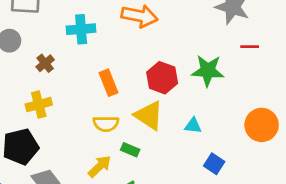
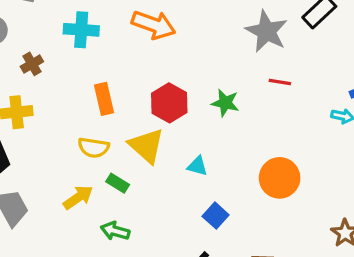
green star: (208, 71) -> (225, 103), size x0.7

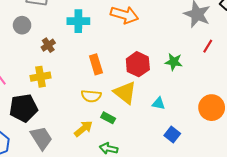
red line: (280, 82) -> (208, 46), turned -64

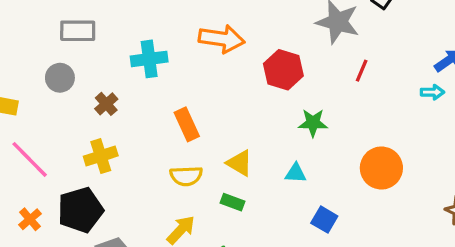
green star: (174, 62) -> (313, 123), moved
red hexagon: (138, 64) -> (283, 70), moved
yellow triangle: (125, 93) -> (240, 163), size x0.7
green rectangle: (108, 118) -> (232, 202), moved

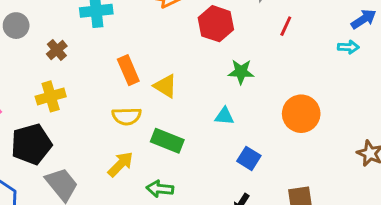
yellow triangle: (240, 163) -> (165, 86), moved
green rectangle: (232, 202) -> (167, 141), size x1.5

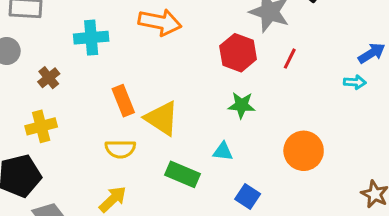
red hexagon: (216, 24) -> (238, 53), moved
yellow triangle: (165, 86) -> (162, 118), size x1.4
green rectangle: (167, 141) -> (182, 174), moved

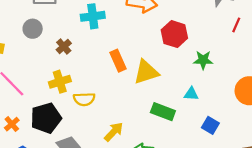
red hexagon: (238, 53) -> (174, 34), moved
yellow triangle: (162, 118) -> (146, 72), turned -48
yellow semicircle: (120, 149) -> (84, 99), moved

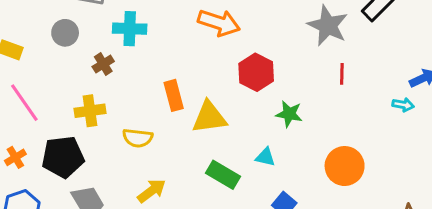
cyan cross: (93, 16) -> (130, 29), moved
red line: (236, 25) -> (342, 74), turned -32
yellow semicircle: (84, 99) -> (138, 138), moved

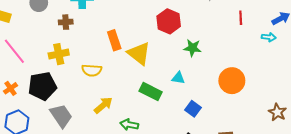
brown cross: (103, 64) -> (66, 22), turned 32
red line: (342, 74) -> (241, 18), moved
yellow triangle: (209, 117) -> (139, 53), turned 50

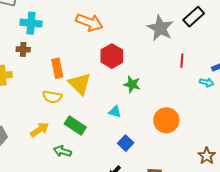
brown cross: (66, 22) -> (23, 49), moved
yellow semicircle: (92, 70) -> (52, 97), moved
green rectangle: (151, 91) -> (75, 125), moved

